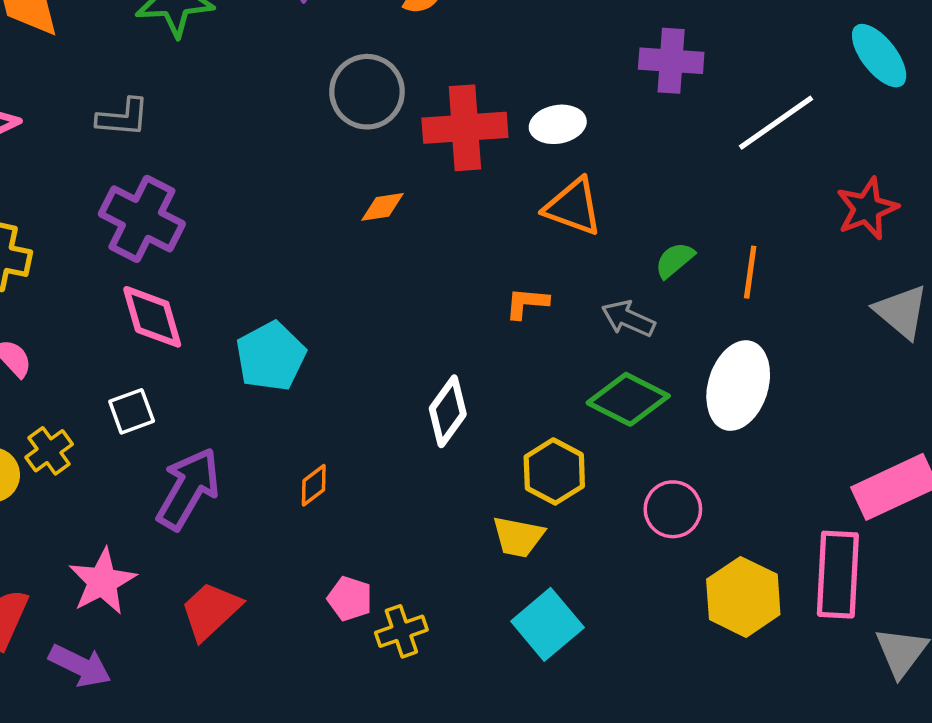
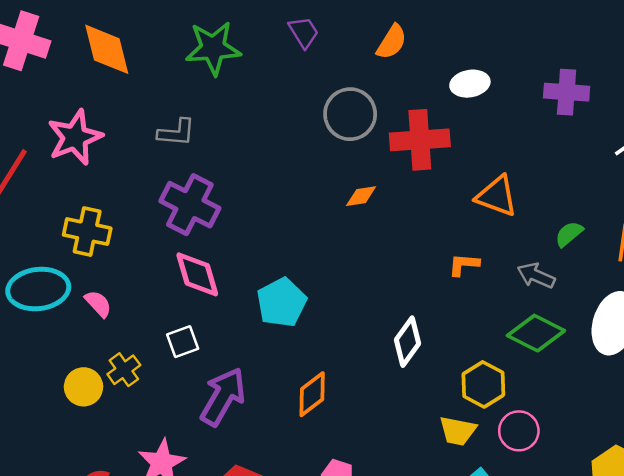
white ellipse: (558, 124) -> (470, 84), moved
orange diamond: (314, 485) -> (312, 394), size x1.5
pink circle: (673, 509) -> (519, 431), moved

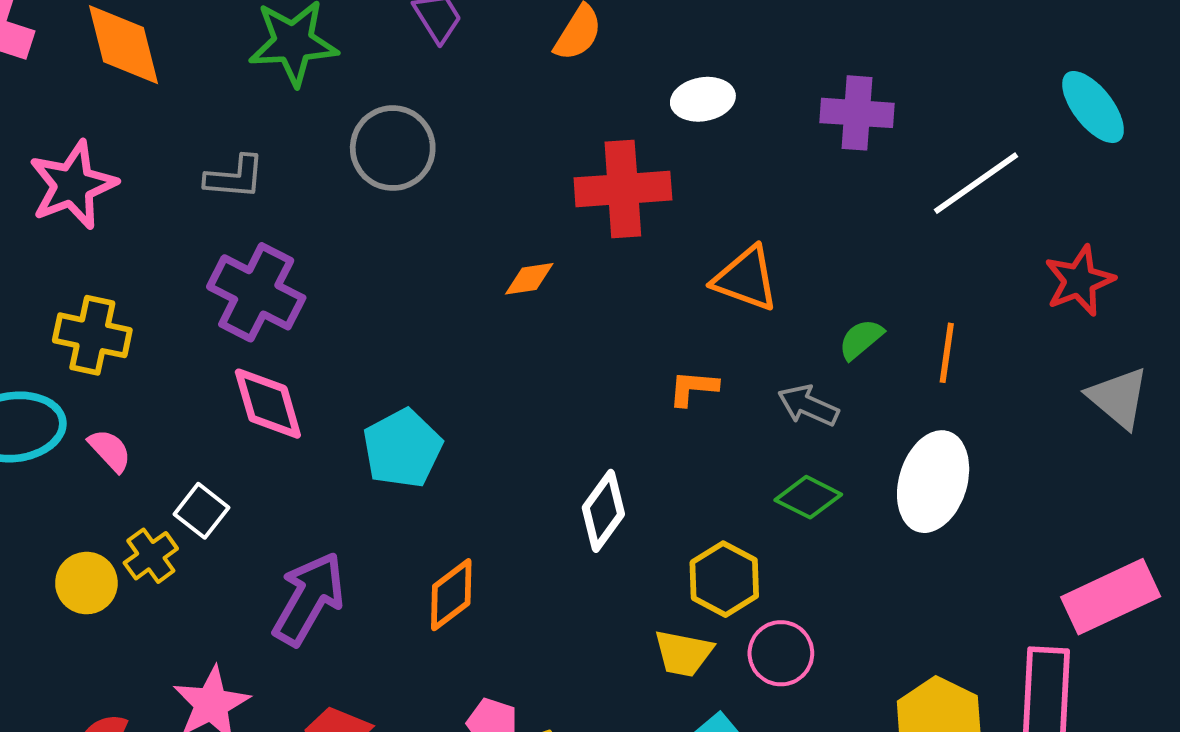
gray circle: (350, 114) -> (393, 148), moved
green diamond: (536, 333) -> (808, 497), size x0.7
white square: (183, 342) -> (202, 511), moved, turned -32

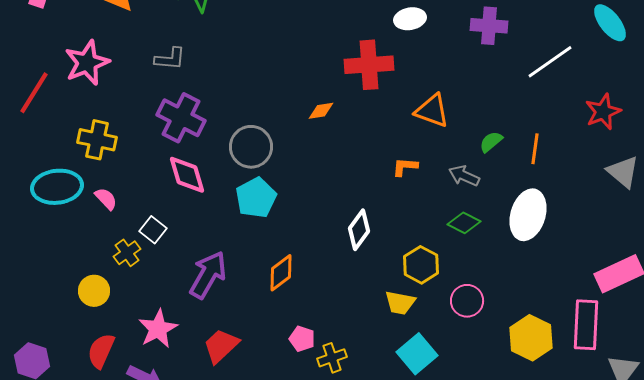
gray circle: (393, 148) -> (251, 147), moved
yellow circle: (86, 583) -> (94, 291), moved
pink circle: (781, 653) -> (467, 301), moved

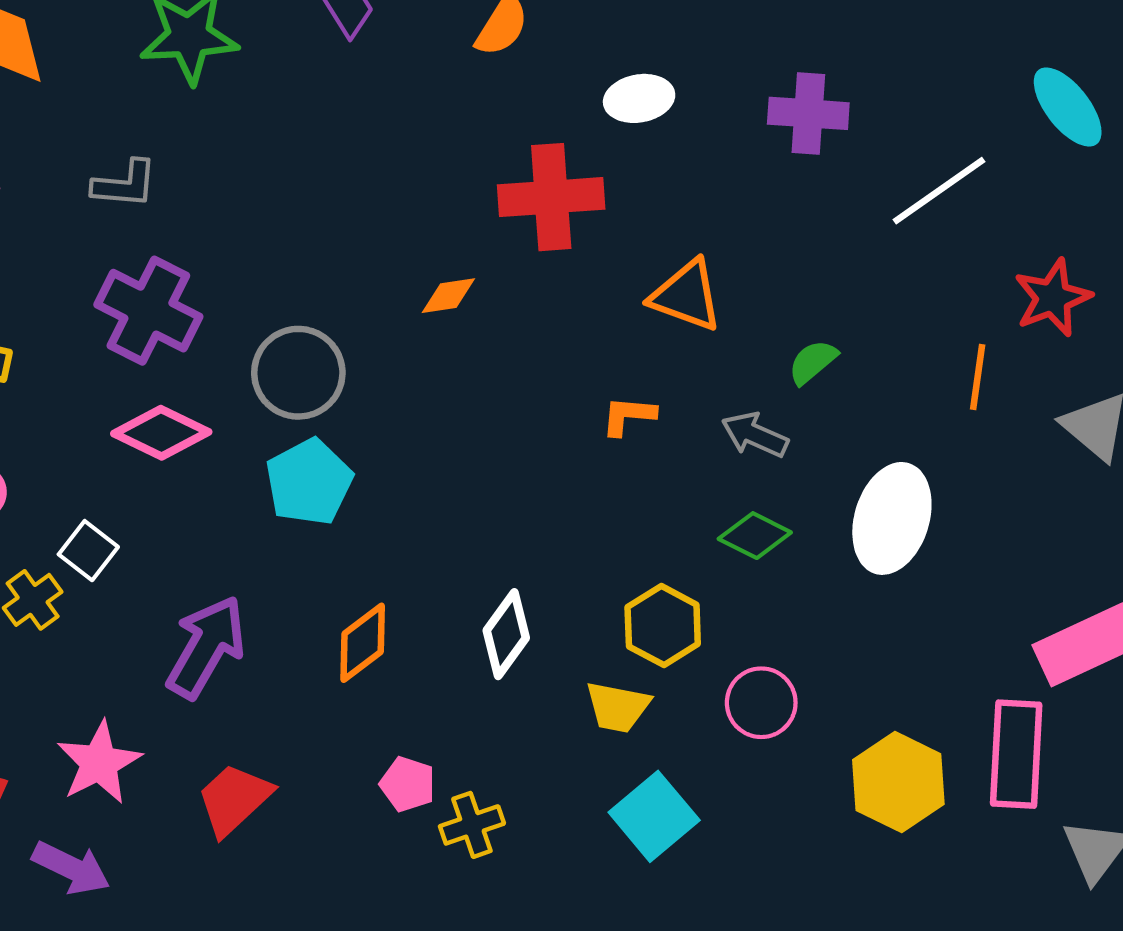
orange line: (535, 149) -> (978, 377), moved
pink diamond: (187, 175) -> (161, 433), turned -48
white diamond: (359, 230) -> (506, 634), moved

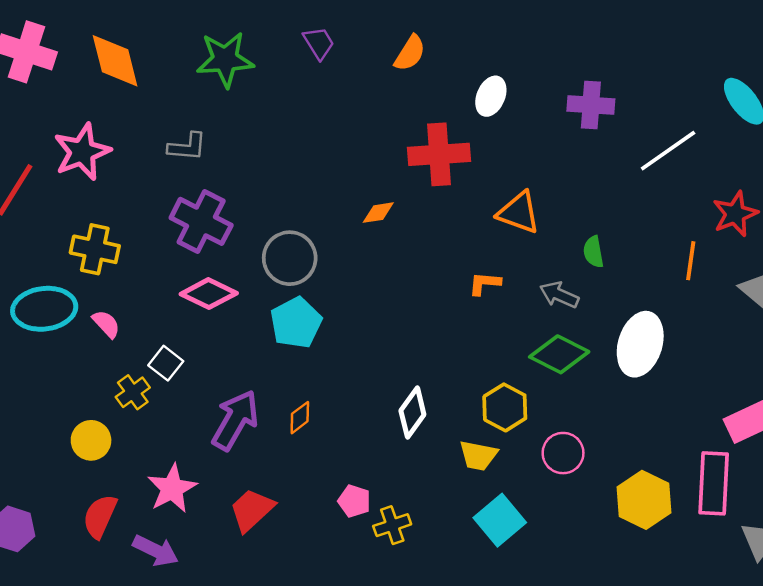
white ellipse: (639, 98) -> (491, 96), turned -57
green semicircle: (813, 362) -> (593, 252), turned -60
green diamond: (755, 536) -> (559, 354), size x1.4
orange diamond: (363, 643) -> (300, 418), moved, size x0.7

